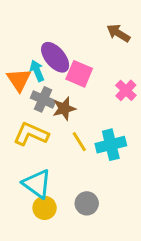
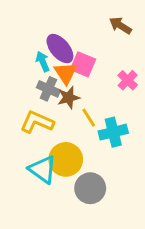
orange triangle: (19, 80) -> (66, 73), moved
yellow line: (79, 142) -> (89, 118), moved
gray circle: (87, 203) -> (90, 188), size x1.4
yellow circle: (45, 208) -> (66, 159), moved, size x1.5

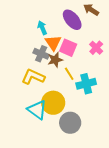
purple ellipse: (60, 49) -> (72, 20), moved
cyan arrow: (43, 62) -> (42, 28), moved
pink square: (83, 64) -> (68, 48), moved

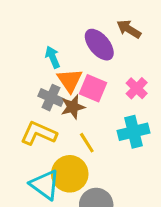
yellow line: (69, 74) -> (87, 143), moved
cyan cross: (86, 84) -> (134, 132), moved

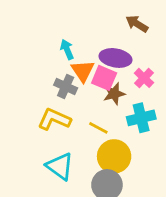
purple ellipse: (99, 45) -> (115, 58), moved, turned -40
brown star: (73, 107) -> (114, 94), moved
yellow line: (87, 143) -> (98, 128), turned -30
yellow circle: (70, 174) -> (114, 156), moved

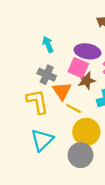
orange triangle: (83, 71) -> (62, 91), moved
yellow L-shape: (54, 119) -> (37, 102), turned 56
cyan triangle: (60, 166) -> (42, 140), turned 40

